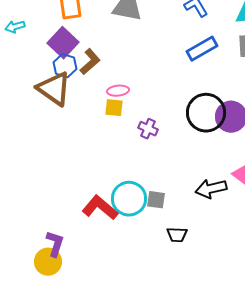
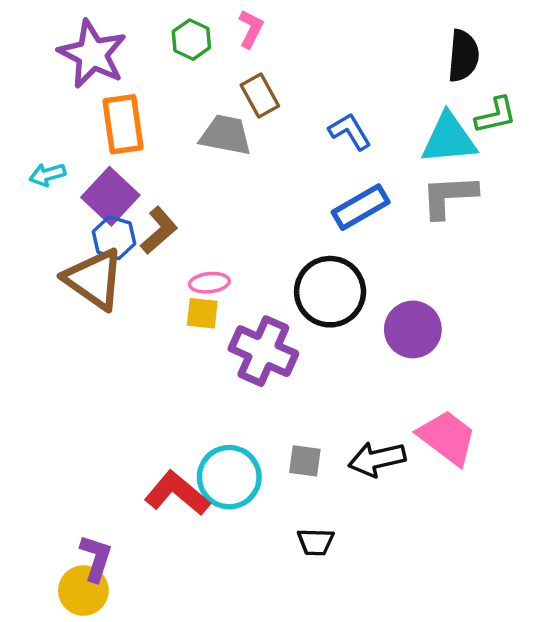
cyan arrow: (15, 27) -> (47, 175), moved
black circle: (206, 113) -> (330, 292), moved
purple cross: (148, 129) -> (263, 351), size x1.8
gray square: (156, 200) -> (305, 461), moved

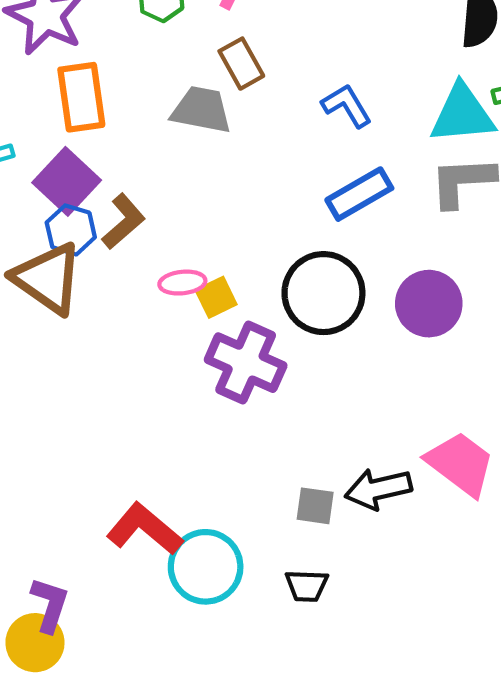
yellow square: (202, 313) -> (216, 297), moved, turned -32
purple circle: (413, 329) -> (429, 304), moved
gray square: (305, 461) -> (315, 506), moved
cyan circle: (229, 477) -> (206, 567), moved

